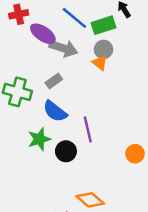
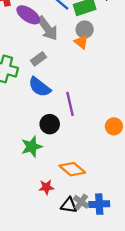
gray arrow: (63, 48) -> (47, 28), turned 35
green star: (39, 139) -> (32, 147), moved

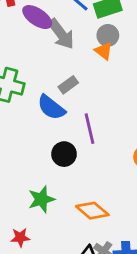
gray rectangle: (38, 59) -> (68, 85), moved
green star: (32, 147) -> (41, 199), moved
red star: (46, 187) -> (20, 237), moved

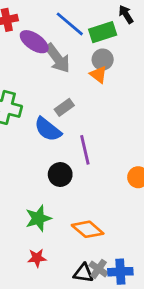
red star: (20, 237) -> (37, 258), moved

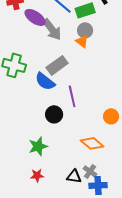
gray rectangle: (64, 107) -> (57, 65), size x1.5
orange diamond: (88, 229) -> (92, 143), moved
gray cross: (98, 269) -> (90, 171), moved
black triangle: (83, 273) -> (74, 176), moved

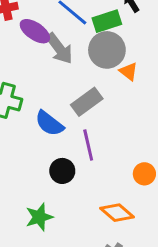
gray circle: (85, 30) -> (107, 50), size x1.6
orange triangle: (82, 41) -> (129, 72), moved
gray rectangle: (57, 65) -> (87, 102), moved

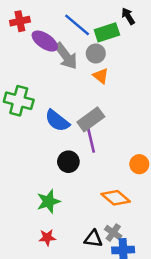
gray circle: (107, 50) -> (96, 53), moved, size x0.6
orange triangle: (129, 72) -> (101, 76), moved
gray rectangle: (87, 102) -> (91, 119), moved

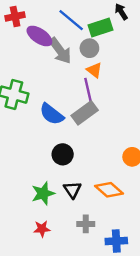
purple line: (91, 139) -> (88, 91), moved
gray cross: (113, 233) -> (86, 224), moved, turned -35
black triangle: (93, 239) -> (72, 190), moved, turned 48

